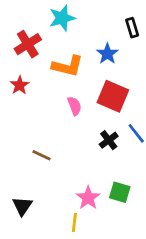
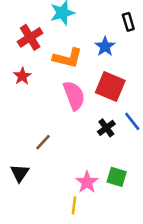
pink semicircle: (74, 106) -> (74, 96), size x1.6
brown line: (41, 155) -> (43, 142), turned -72
black triangle: (22, 206) -> (20, 173), moved

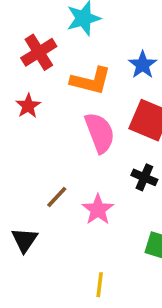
black cross: (106, 128) -> (144, 177), turned -30
pink star: (87, 182) -> (98, 210), moved

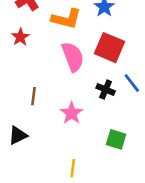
brown line: (57, 197) -> (33, 96), moved, turned -36
black triangle: (25, 240) -> (18, 135), turned 30

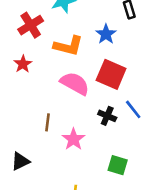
pink semicircle: (73, 57) -> (75, 83), turned -40
brown line: (33, 96) -> (48, 122), moved

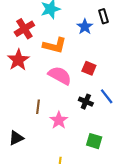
blue star: (106, 34) -> (85, 27), moved
red star: (23, 64) -> (18, 60), size x1.5
red square: (111, 74) -> (89, 68), size x0.6

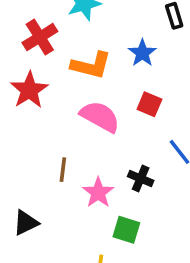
blue star: (85, 27) -> (142, 53), moved
black cross: (86, 102) -> (141, 178), moved
green square: (94, 141) -> (126, 230), moved

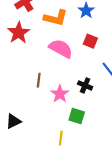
black triangle: (26, 223) -> (13, 121), moved

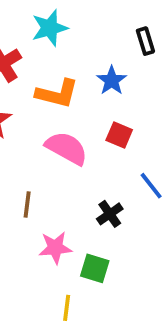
black cross: (85, 85) -> (110, 214), turned 32
pink star: (60, 94) -> (55, 248), moved, turned 30

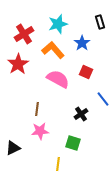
cyan star: (50, 28) -> (58, 24), moved
orange L-shape: (57, 94) -> (53, 50), turned -145
pink star: (55, 248) -> (40, 131), moved

